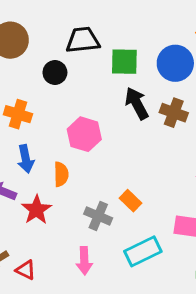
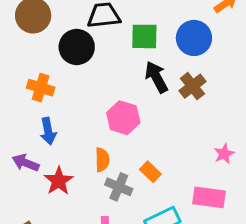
black circle: (55, 72) -> (77, 47), size x1.5
brown cross: (174, 113) -> (192, 86), turned 32
pink hexagon: (84, 134) -> (123, 118), moved
orange semicircle: (61, 174) -> (102, 160), moved

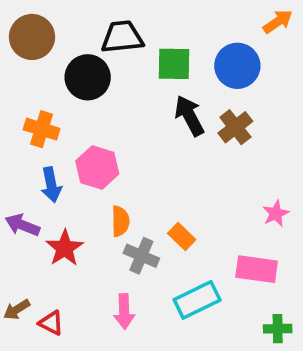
pink hexagon: (123, 118) -> (97, 167), moved

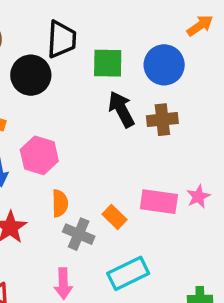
black trapezoid: (122, 37) -> (62, 39), turned 99
brown cross: (235, 127) -> (162, 120), turned 32
pink rectangle: (257, 269) -> (159, 202), moved

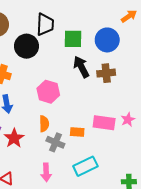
pink hexagon: (39, 155) -> (48, 92), moved
orange rectangle: (115, 217) -> (77, 132), turned -40

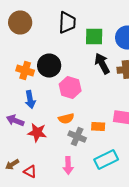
black circle: (26, 46) -> (49, 66), moved
orange semicircle: (44, 124) -> (66, 118), turned 77
red star: (14, 138) -> (37, 132), turned -30

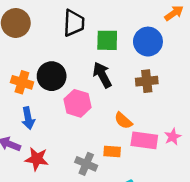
black arrow: (102, 64) -> (102, 75), moved
orange semicircle: (66, 118) -> (123, 121), moved, turned 56

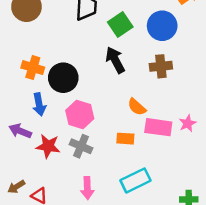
green square: (107, 40) -> (120, 24), turned -35
black circle: (52, 76) -> (63, 78), moved
pink hexagon: (78, 103) -> (80, 114), moved
gray cross: (86, 164) -> (81, 146), moved

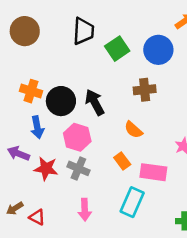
black arrow: (115, 60) -> (95, 102), moved
brown cross: (161, 66) -> (145, 90), moved
pink rectangle: (158, 127) -> (153, 172), moved
orange rectangle: (125, 139) -> (122, 161), turned 49
cyan rectangle: (136, 180) -> (132, 202), turned -40

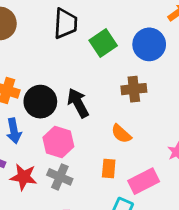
orange rectangle: (122, 161) -> (109, 169), turned 42
pink rectangle: (153, 172) -> (144, 181), turned -35

